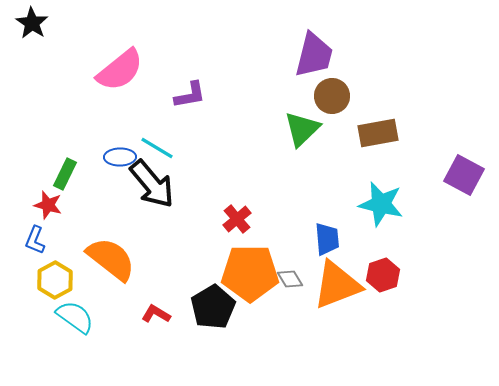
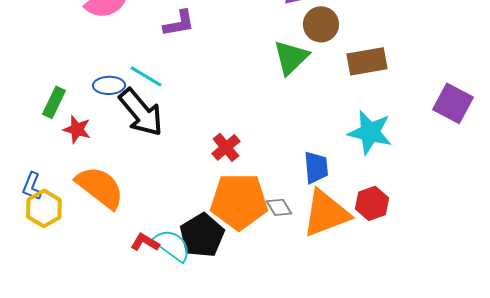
red star: (48, 205) -> (77, 129), moved
blue L-shape: (35, 240) -> (32, 186), moved
cyan semicircle: (75, 317) -> (172, 245), moved

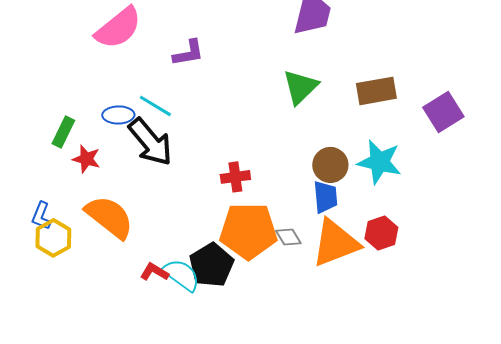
brown circle: (321, 24) -> (330, 165), moved
purple square: (453, 103) -> (443, 112), moved, turned 30
red cross: (226, 147) -> (235, 177), turned 32

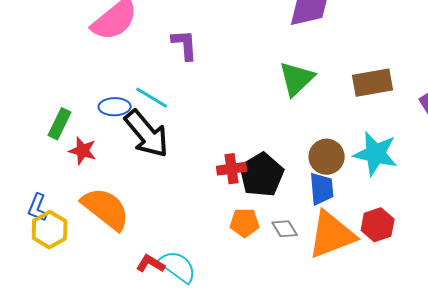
purple L-shape: (188, 53) -> (185, 45), turned -84
orange pentagon: (248, 231) -> (245, 223), size x0.5
black pentagon: (211, 265) -> (262, 175), moved

